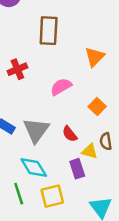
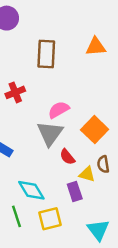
orange triangle: (95, 57) -> (96, 47), moved, turned 40
orange square: (97, 107) -> (95, 130), size x1.5
gray triangle: (36, 130) -> (50, 133), moved

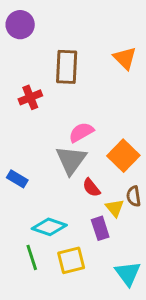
orange triangle: (96, 47) -> (125, 58), turned 50
red cross: (15, 92) -> (30, 97), moved
yellow triangle: (87, 174) -> (115, 208), turned 35
cyan diamond: (31, 190) -> (49, 227), turned -40

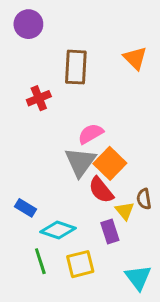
orange square: (123, 156) -> (110, 163), moved
blue rectangle: (17, 179) -> (25, 208), moved
red semicircle: (91, 188) -> (101, 190), size x1.4

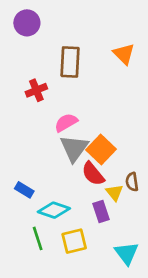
pink semicircle: (91, 134) -> (66, 123), moved

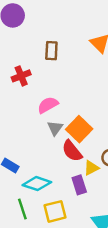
brown rectangle: (70, 62) -> (51, 51), size x0.7
gray triangle: (74, 148) -> (55, 128), size x0.6
yellow triangle: (114, 193) -> (91, 168), turned 42

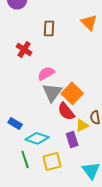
red cross: (21, 76) -> (24, 49), turned -35
gray triangle: (55, 128) -> (52, 92), size x1.5

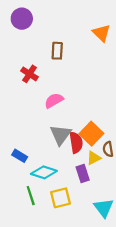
orange triangle: (89, 22) -> (101, 33), moved
gray triangle: (52, 92) -> (61, 135), moved
orange square: (72, 93) -> (91, 134), moved
red semicircle: (66, 111) -> (76, 143), turned -150

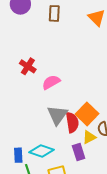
brown rectangle: (57, 51) -> (54, 13), moved
red cross: (30, 74) -> (28, 66), moved
blue rectangle: (20, 156) -> (18, 155), moved, turned 56

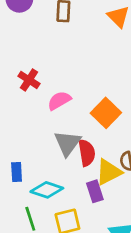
orange square: (87, 114) -> (106, 113), moved
yellow triangle: (89, 137) -> (109, 172), size x1.5
blue rectangle: (18, 155) -> (17, 172), moved

